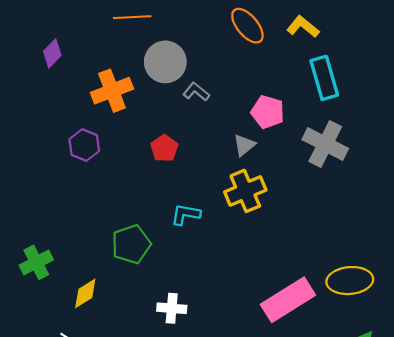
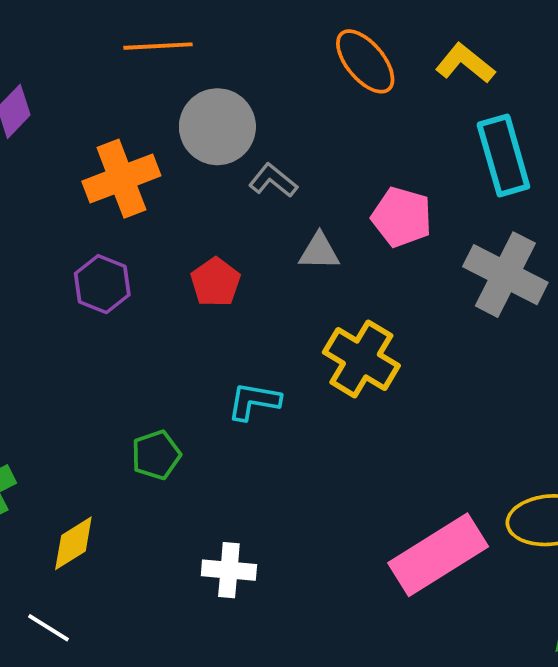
purple hexagon: (84, 145) -> (102, 284), moved
gray triangle: (244, 145) -> (319, 251), moved, turned 40
yellow cross: (245, 191) -> (361, 359), turned -36
green pentagon: (131, 244) -> (156, 455), size x0.7

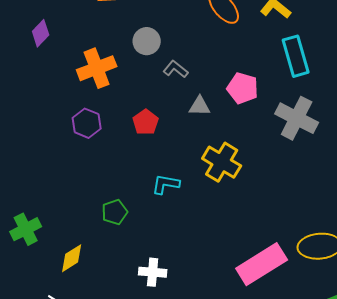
gray circle: (217, 127) -> (147, 41), size x0.7

